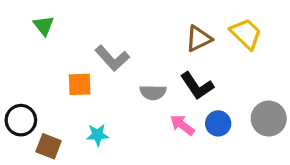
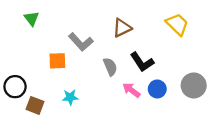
brown triangle: (199, 39) -> (122, 28), moved
gray semicircle: (153, 92) -> (110, 67), turned -114

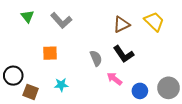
brown triangle: (122, 28) -> (122, 25), moved
gray L-shape: (81, 42) -> (61, 20), moved
gray circle: (194, 85) -> (169, 88), moved
blue circle: (157, 89) -> (140, 91), moved

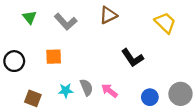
brown triangle: (122, 25) -> (108, 15), moved
gray semicircle: (96, 58) -> (86, 87), moved
black circle: (13, 76) -> (14, 61), moved
pink arrow: (114, 79) -> (109, 91), moved

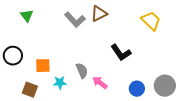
gray L-shape: (66, 22) -> (75, 20), moved
orange square: (54, 57) -> (43, 66), moved
gray semicircle: (86, 87) -> (82, 71), moved

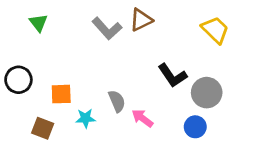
gray circle: (165, 86) -> (207, 93), moved

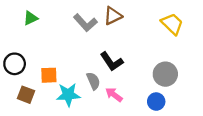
green triangle: (38, 23) -> (31, 18), turned 42
black L-shape: (172, 75) -> (112, 62), moved
cyan star: (85, 118) -> (68, 95), size x1.5
brown square: (43, 128) -> (26, 95), moved

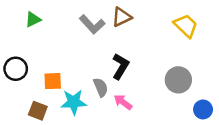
black L-shape: (112, 62) -> (120, 66), turned -115
brown square: (26, 95) -> (38, 111), moved
blue circle: (156, 102) -> (203, 109), moved

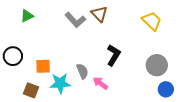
brown triangle: (122, 17) -> (99, 14), turned -48
black L-shape: (120, 66) -> (114, 55), moved
gray circle: (178, 80) -> (157, 65), moved

